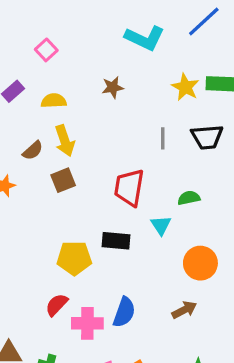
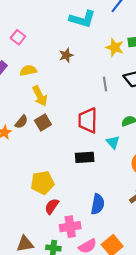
brown semicircle: (33, 151) -> (21, 122), moved
yellow pentagon: (74, 258) -> (42, 183), moved
pink cross: (87, 323) -> (70, 227), moved

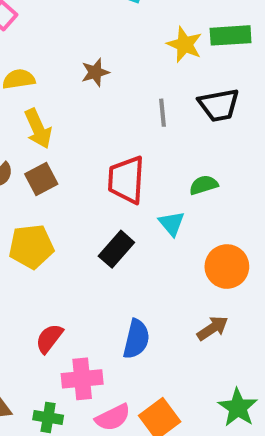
brown star: (66, 55) -> (95, 72), moved
black rectangle: (85, 157) -> (116, 249), turned -48
yellow pentagon: (42, 183) -> (31, 246), moved

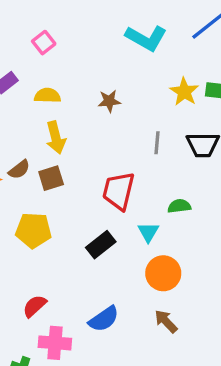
orange circle: (227, 267) -> (163, 273), moved
brown arrow: (213, 328) -> (166, 321), turned -110
blue semicircle: (136, 339) -> (104, 319), turned 32

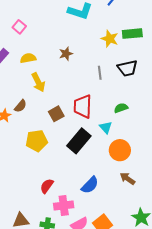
brown square: (51, 178) -> (56, 114), moved
black rectangle: (101, 245) -> (79, 141), size x1.4

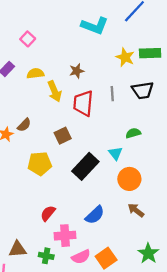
yellow arrow: (38, 82) -> (55, 91), moved
red trapezoid: (83, 106) -> (83, 103), moved

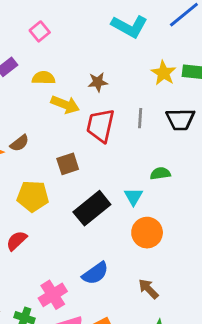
yellow arrow: (55, 91) -> (65, 105), turned -54
brown arrow: (136, 210) -> (148, 289), moved
red semicircle: (48, 213) -> (17, 241), moved
pink cross: (65, 236) -> (53, 295), turned -36

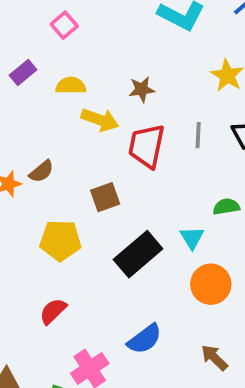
red semicircle: (17, 241) -> (53, 311), moved

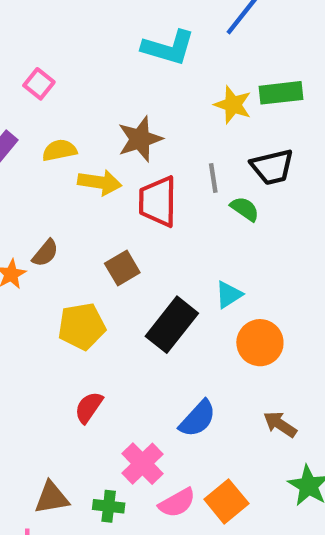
brown star: (142, 89) -> (140, 139), size x1.5
green semicircle: (226, 207) -> (245, 209), moved, turned 55
cyan triangle: (192, 238) -> (229, 295), turned 40

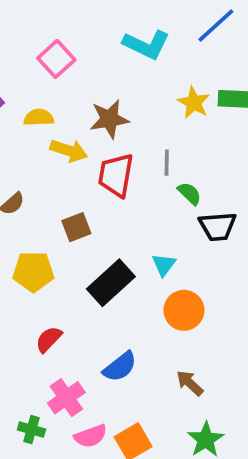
pink square: (39, 84) -> (56, 59), moved, size x1.4
black trapezoid: (272, 167) -> (218, 226), moved
cyan triangle: (229, 295) -> (164, 265), turned -30
red semicircle: (89, 407) -> (49, 339), moved

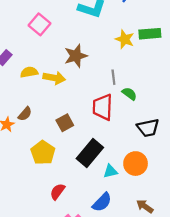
yellow semicircle: (39, 118) -> (29, 72), moved
red trapezoid: (116, 175) -> (103, 107), moved
black trapezoid: (218, 226) -> (148, 128), moved
cyan triangle: (164, 265) -> (110, 171), moved, turned 48
yellow pentagon: (33, 272) -> (43, 153), turned -30

